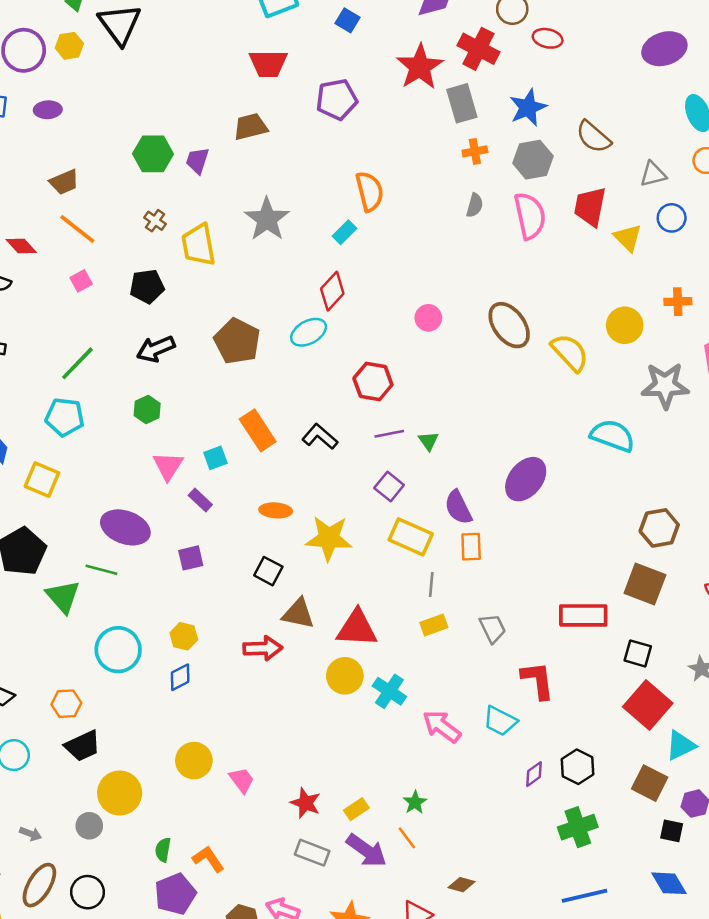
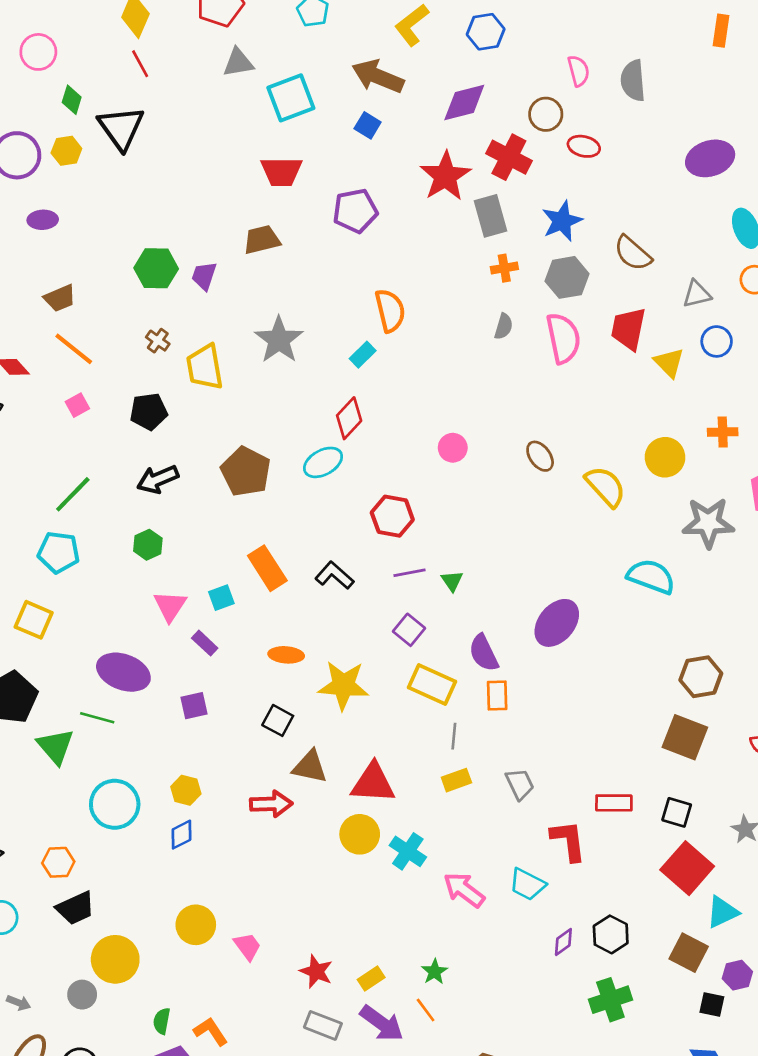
brown ellipse: (509, 325) -> (540, 456), size x0.6
red rectangle: (583, 615) -> (614, 803), moved, size x0.7

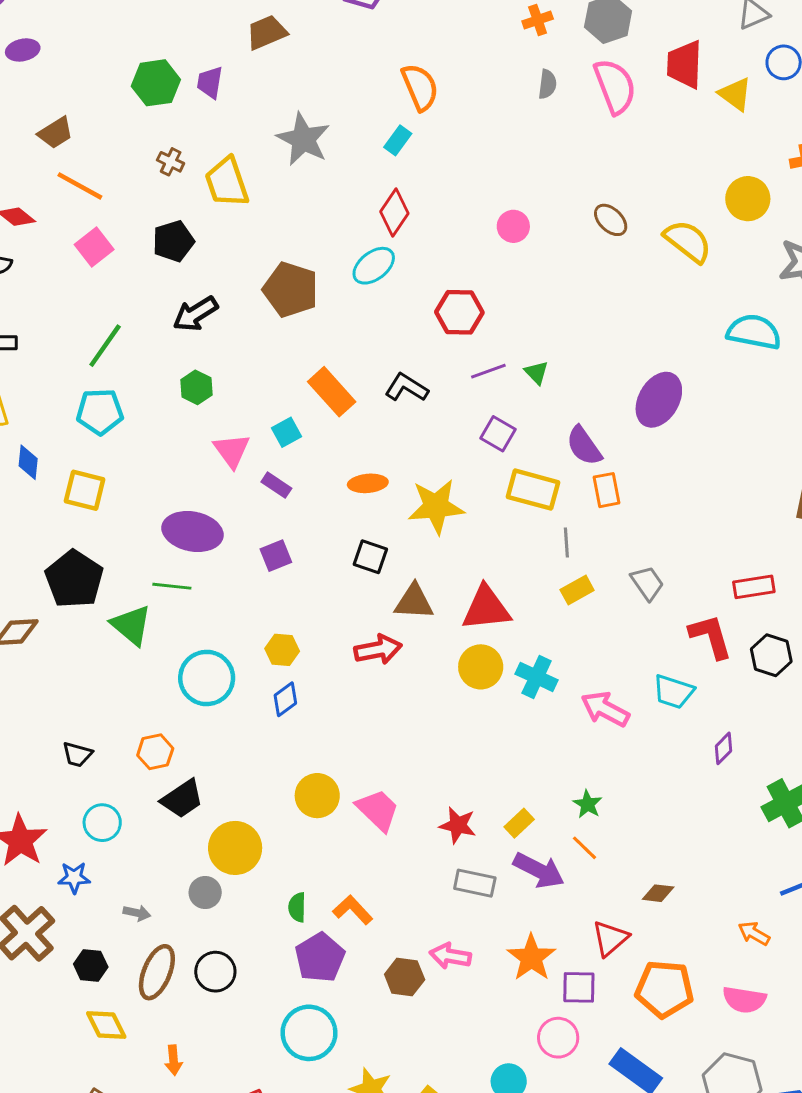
pink square: (77, 405) -> (94, 247), size x1.4
black hexagon: (611, 934) -> (771, 655), moved
pink trapezoid: (247, 946) -> (378, 810), size x1.4

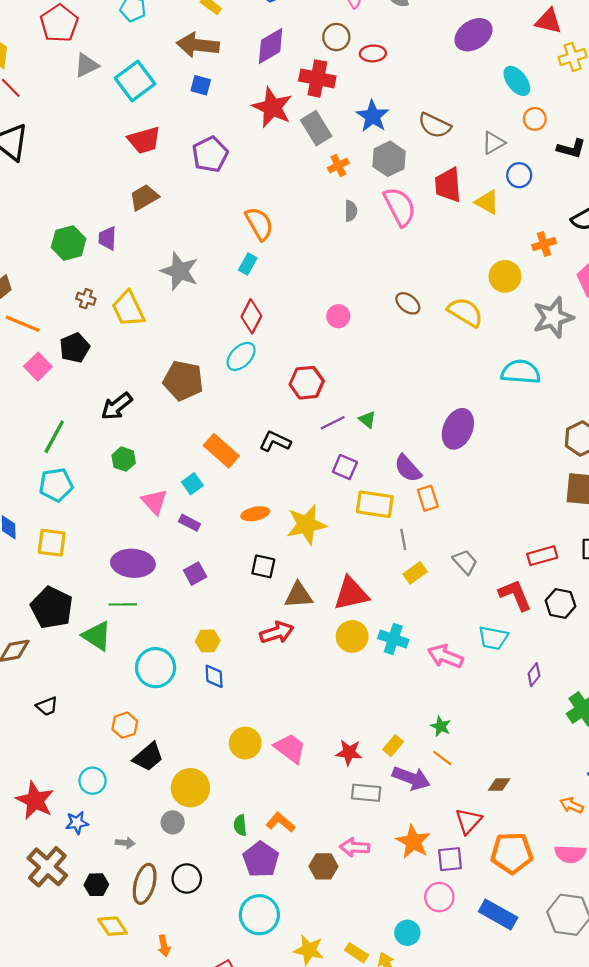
black pentagon: (173, 241) -> (75, 348), moved
blue diamond: (285, 699) -> (214, 676), turned -50
black trapezoid: (77, 754) -> (47, 706), moved, turned -30

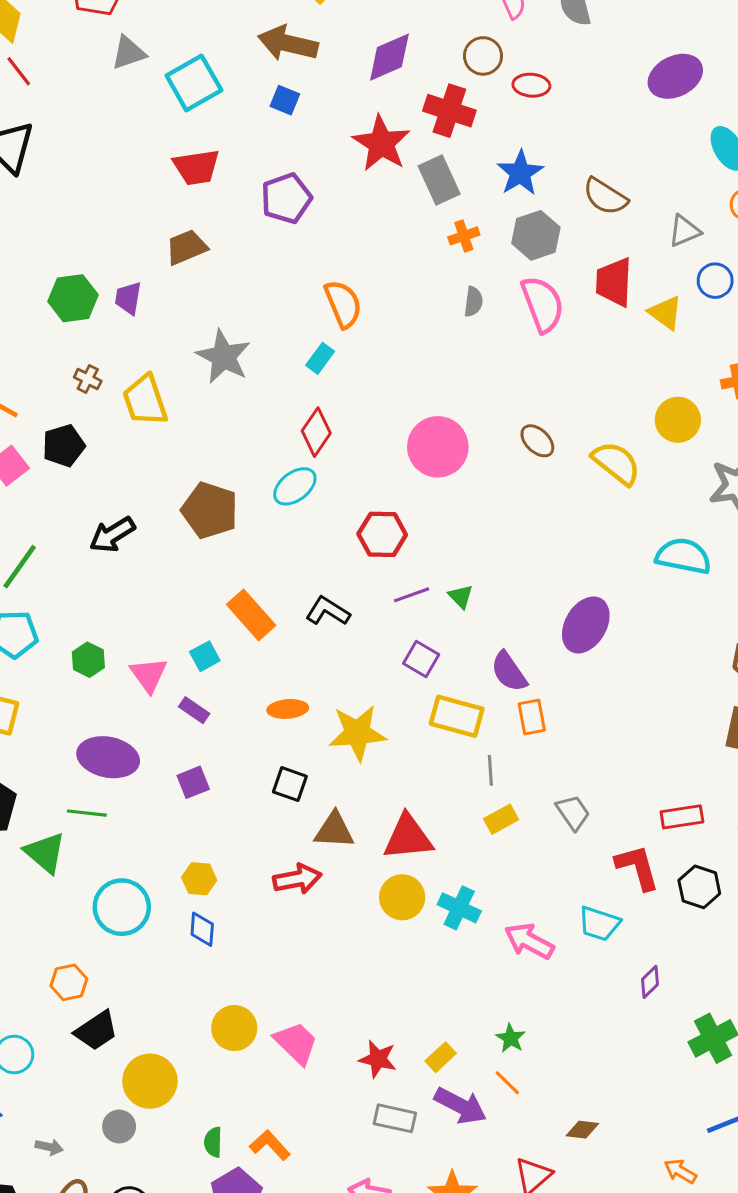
pink circle: (338, 316) -> (438, 447), size x1.8
green hexagon: (124, 459) -> (88, 660), moved

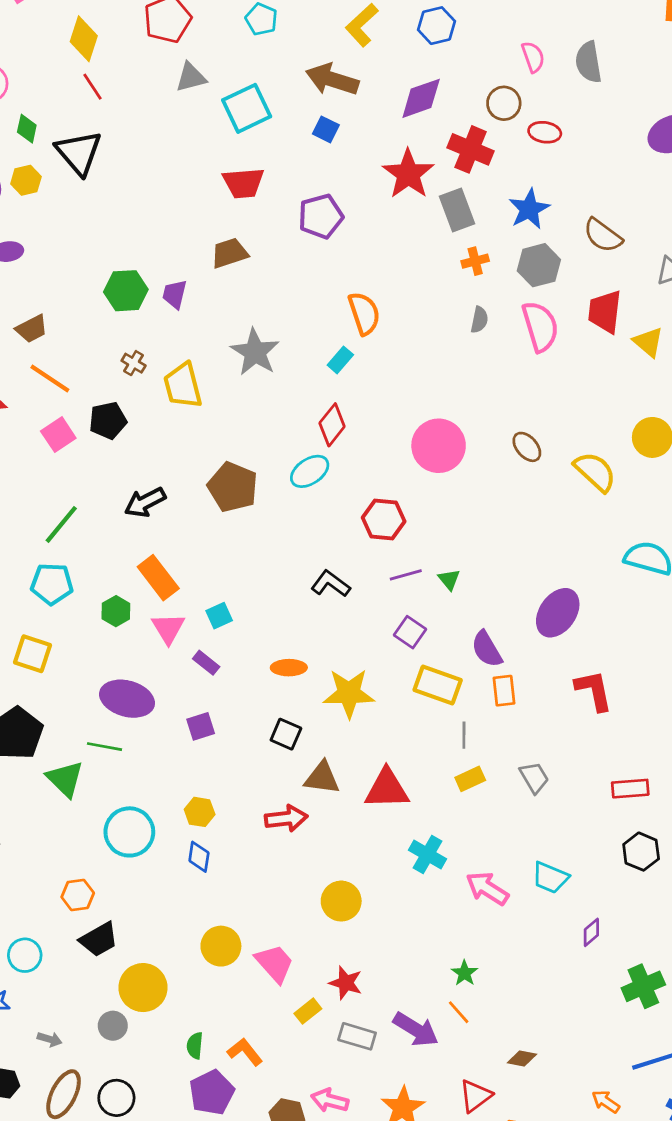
orange rectangle: (251, 615) -> (158, 578), moved
red L-shape: (637, 867) -> (594, 690), moved
yellow circle: (402, 897) -> (341, 901), moved
yellow rectangle: (441, 1057) -> (308, 1011), moved

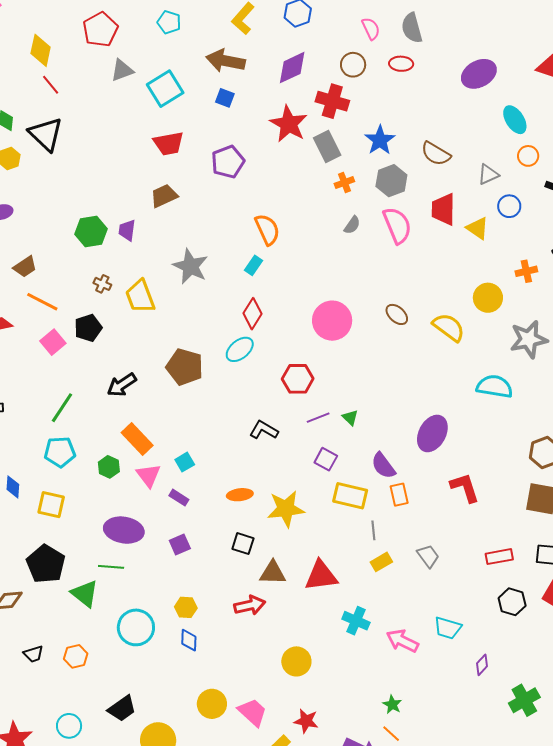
red ellipse: (545, 132) -> (401, 64), moved
gray semicircle: (479, 320) -> (352, 225), turned 30
orange hexagon: (78, 895) -> (76, 656), moved

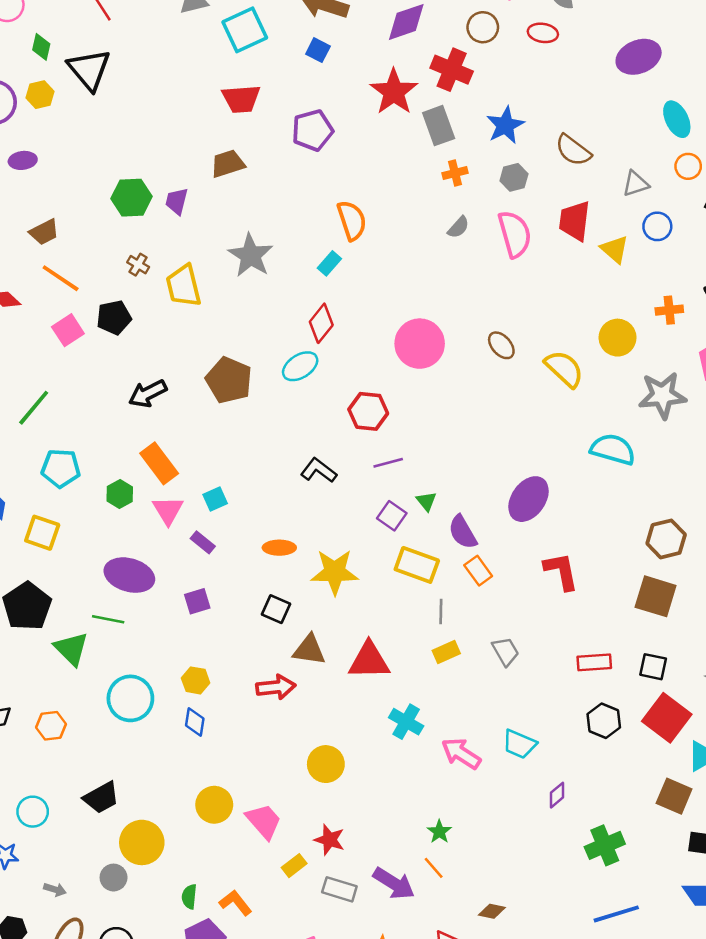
gray hexagon: (391, 181) -> (514, 177), size x0.7
green line: (62, 408) -> (34, 408), moved
green triangle: (350, 418) -> (426, 501), moved
orange rectangle: (399, 495) -> (478, 571), turned -30

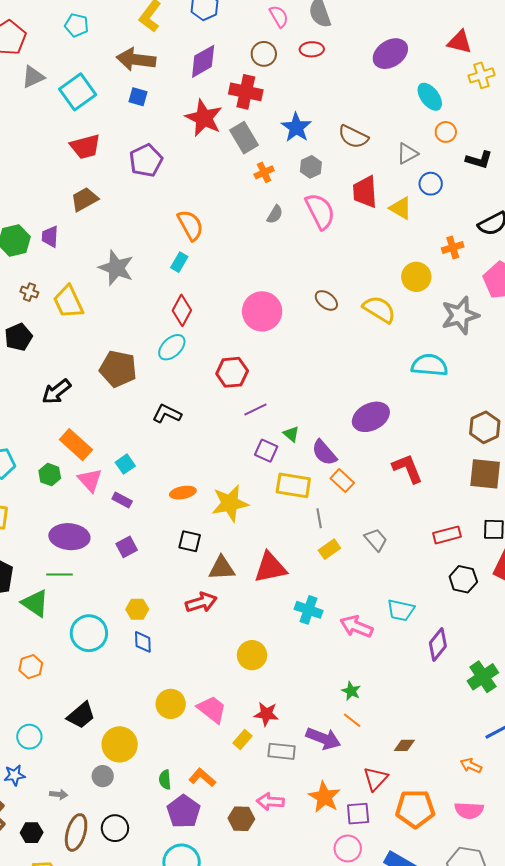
black L-shape: (319, 470) -> (167, 414), moved
purple ellipse: (529, 499) -> (371, 417), turned 39
purple diamond: (557, 795) -> (438, 645), size x1.5

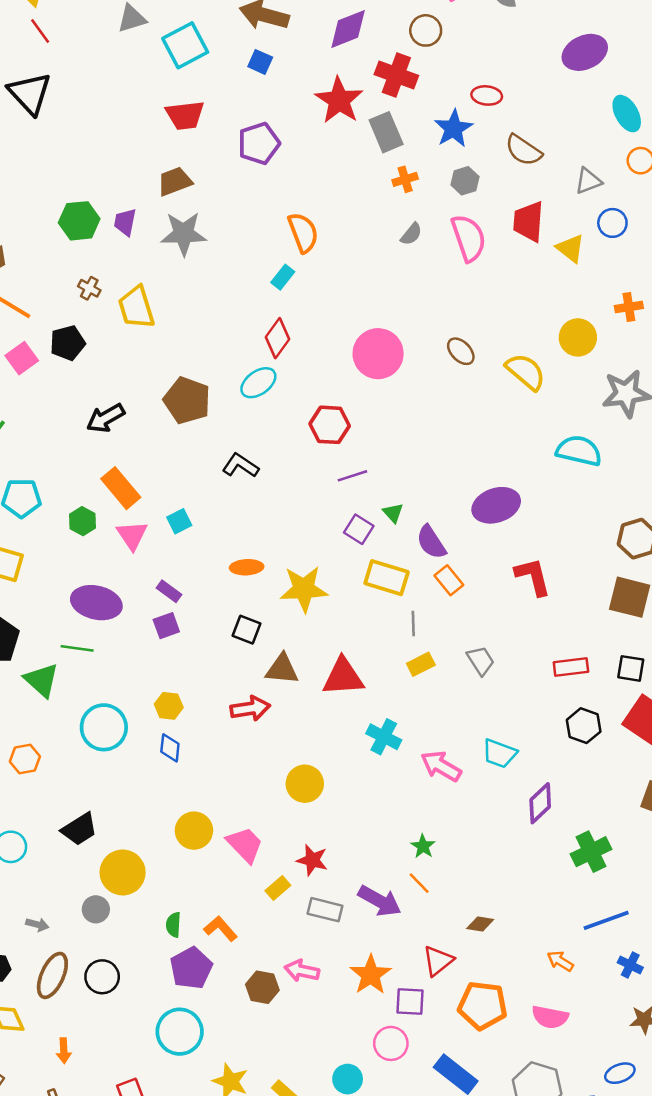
red ellipse: (312, 49) -> (487, 95), moved
gray star: (116, 268) -> (184, 234), moved, turned -30
purple rectangle: (122, 500) -> (169, 591), moved

